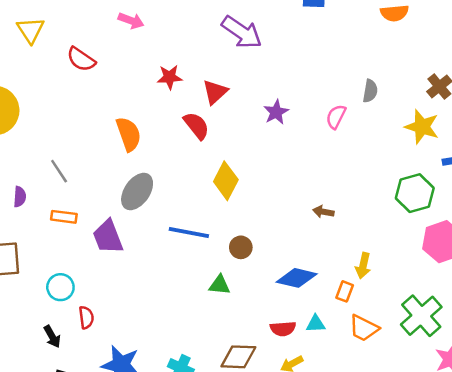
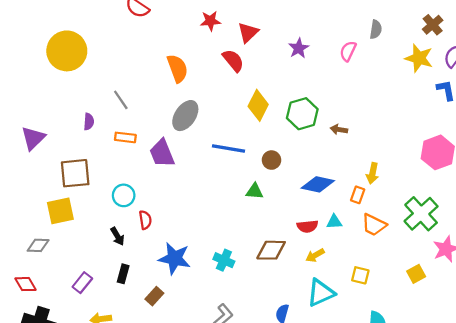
green hexagon: (415, 193) -> (302, 114), moved

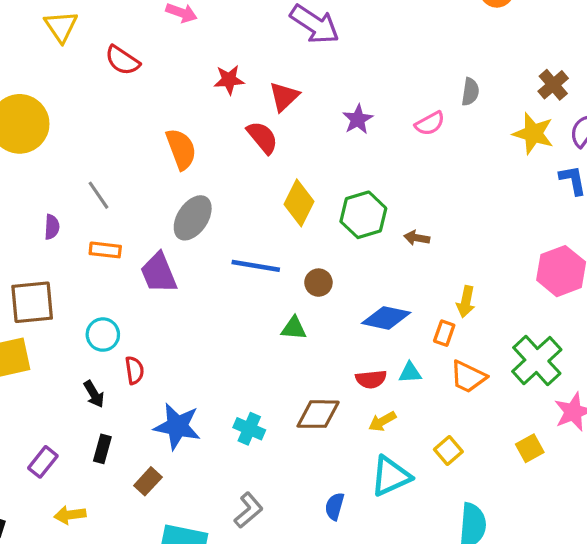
pink semicircle: (348, 51) -> (430, 123), turned -144
yellow square: (360, 275) -> (448, 451), turned 36

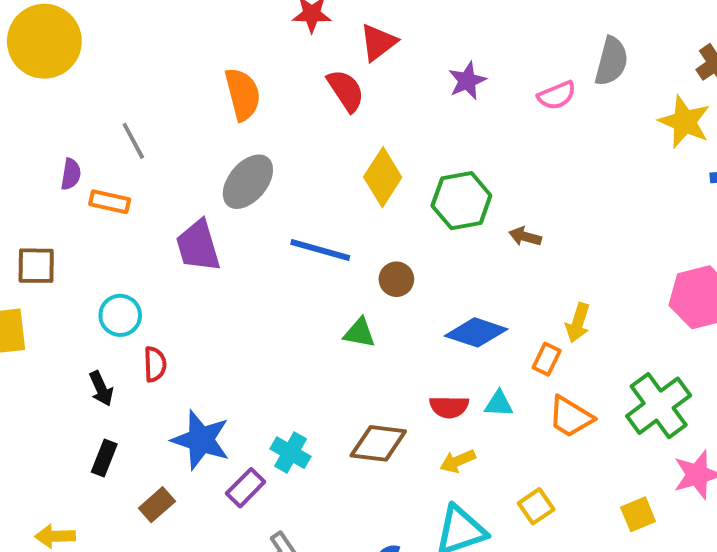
gray semicircle: (470, 92) -> (611, 61), size x1.4
orange rectangle: (105, 250) -> (110, 202), moved
brown square: (32, 302) -> (36, 266), size x0.7
purple rectangle: (43, 462) -> (246, 488), moved

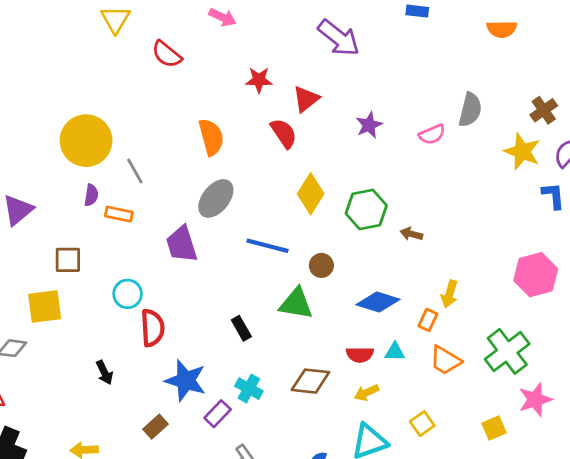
yellow circle: (44, 41) -> (86, 141), moved
green triangle: (360, 333) -> (296, 304), size x1.5
red semicircle: (155, 364) -> (153, 328), size x1.5
black arrow: (101, 389) -> (104, 372), moved
black rectangle: (104, 458) -> (241, 328), moved, turned -50

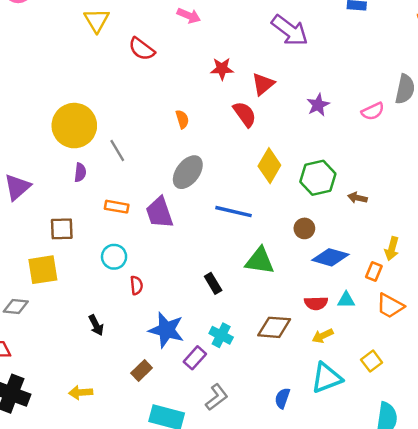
orange semicircle: (211, 137) -> (182, 119), size x0.6
orange rectangle: (119, 214) -> (117, 207), moved
brown circle: (321, 265) -> (304, 228), moved
red semicircle: (153, 328) -> (136, 285), size x0.6

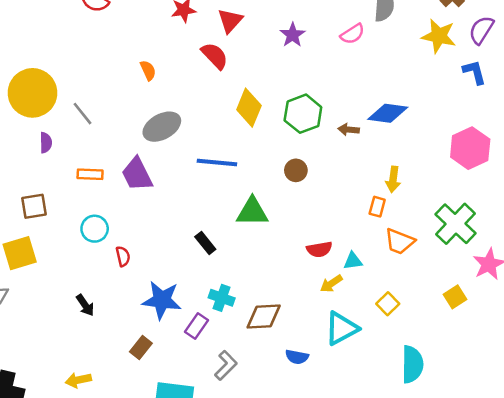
gray ellipse: (188, 172) -> (162, 127), turned 32
blue diamond: (330, 257) -> (388, 113), moved
cyan triangle: (346, 300) -> (353, 261), moved
brown diamond: (274, 327) -> (264, 317), moved
blue semicircle: (282, 398) -> (297, 357), turned -90

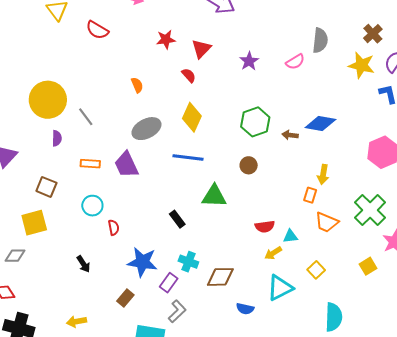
red semicircle: (215, 56) -> (189, 75), size x0.7
yellow diamond: (249, 108) -> (192, 117), moved
brown square: (34, 206) -> (46, 187), turned 30
gray L-shape: (226, 365) -> (177, 311), moved

